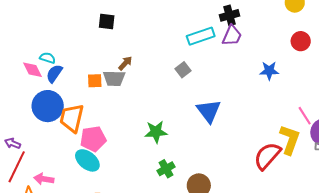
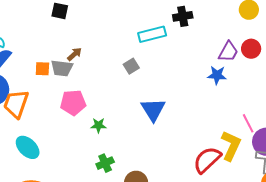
purple trapezoid: (232, 36) -> (228, 52), moved
green star: (156, 132) -> (98, 125), size x0.7
pink pentagon: (93, 139) -> (73, 103), moved

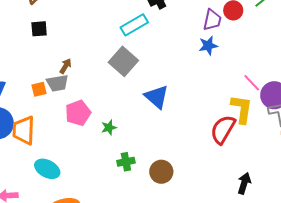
gray square: (131, 66) -> (123, 61), size x1.8
green cross: (105, 163) -> (126, 162), turned 30

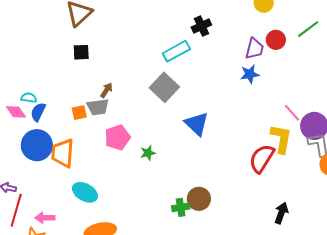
green cross: (126, 162) -> (181, 207), moved

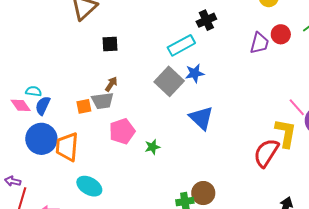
black square: (81, 52) -> (110, 44), moved
blue star: (250, 74) -> (195, 73), moved

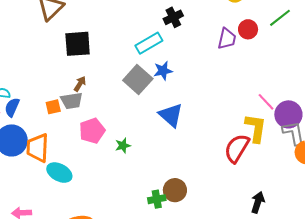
black square: (110, 44) -> (78, 44), size x1.6
cyan ellipse: (89, 186) -> (59, 173), moved

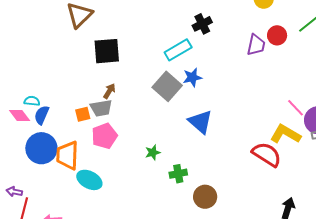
yellow L-shape: (256, 128) -> (285, 134), turned -68
pink pentagon: (92, 131) -> (104, 136), moved
red semicircle: (237, 148) -> (267, 154), turned 92
green cross: (157, 199) -> (178, 174), moved

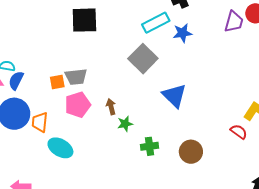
blue star: (192, 77) -> (182, 33), moved
brown arrow: (109, 91) -> (111, 107), moved, turned -49
red semicircle: (267, 154) -> (239, 132), size x0.6
orange trapezoid: (67, 155) -> (40, 122), size x0.7
brown circle: (205, 197) -> (191, 152), moved

